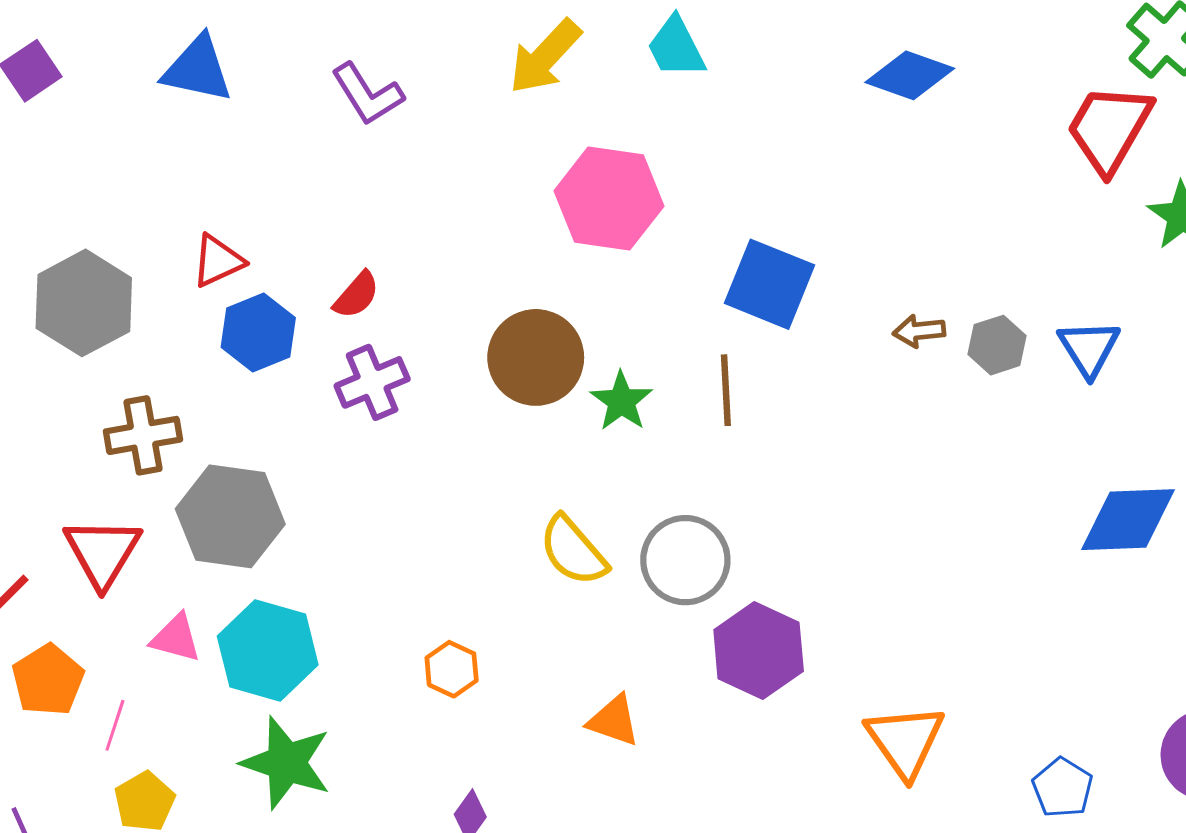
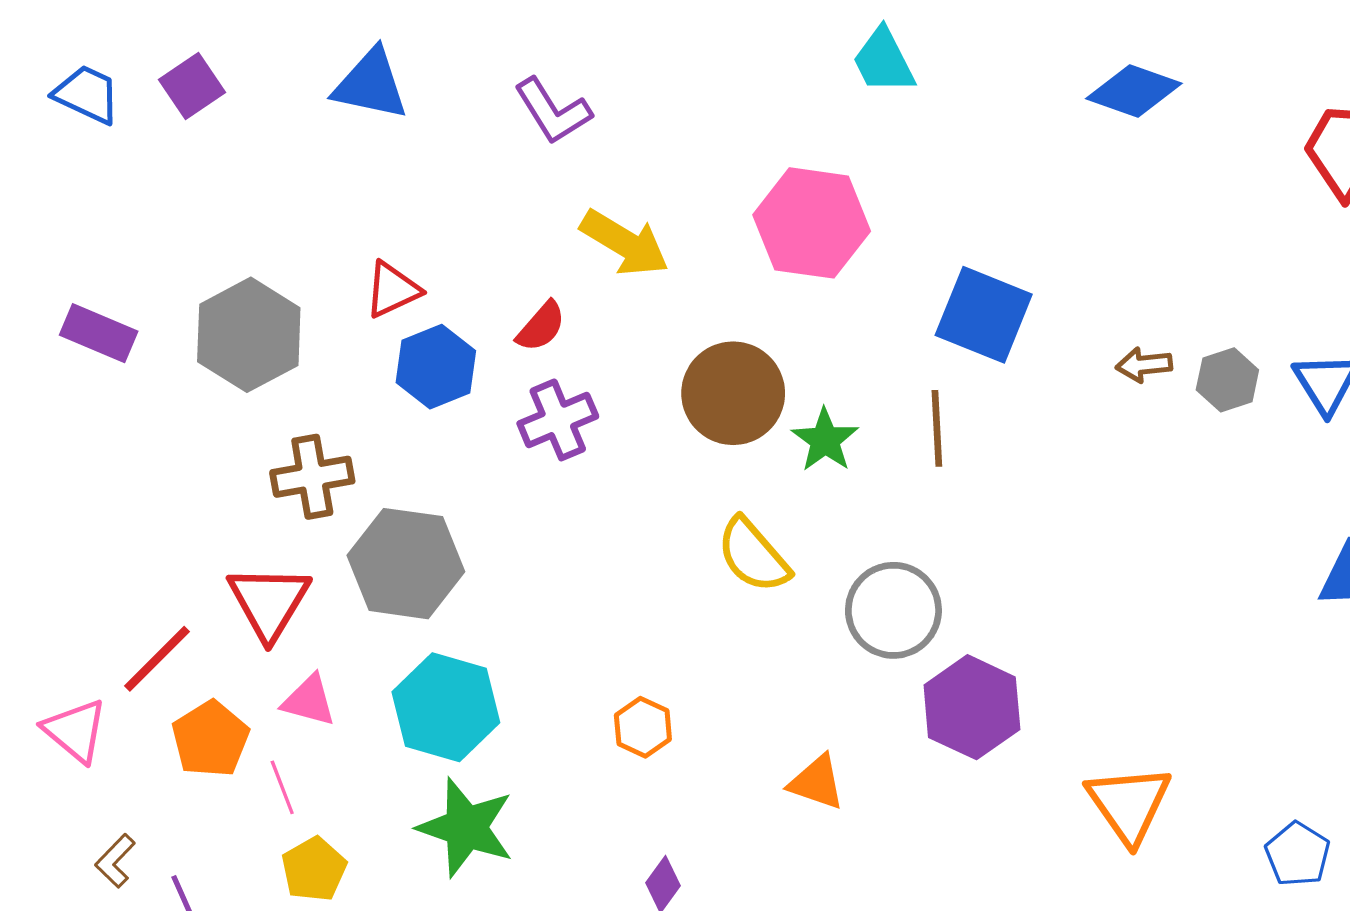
yellow arrow: (545, 57) -> (625, 243), moved, turned -102
yellow semicircle: (573, 551) -> (753, 555), moved
pink triangle: (176, 638) -> (309, 701), moved
pink line: (115, 725) -> (282, 787), turned -39

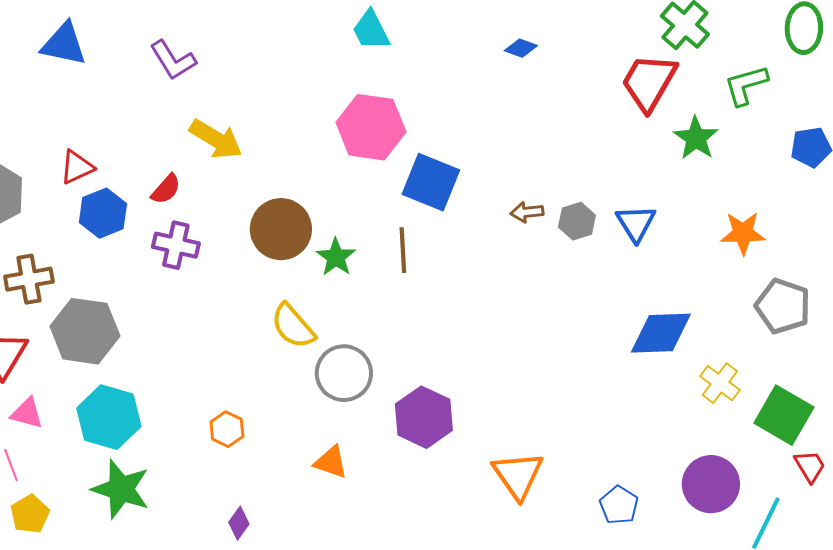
blue diamond: (1134, 91) -> (521, 48), size x0.6
pink hexagon: (812, 223) -> (371, 127), moved
purple cross: (558, 420) -> (176, 245), turned 36
gray circle: (893, 610) -> (344, 373), moved

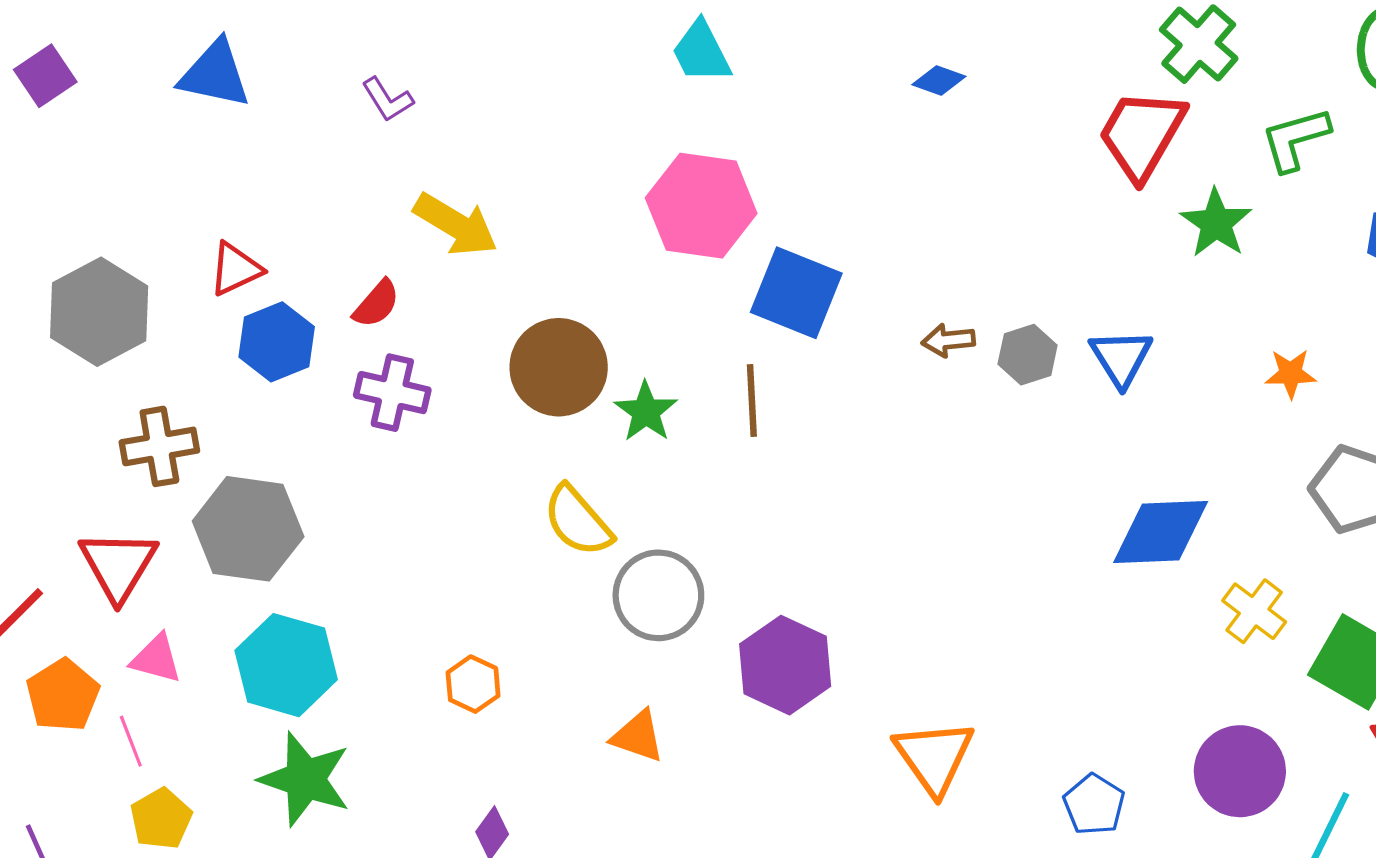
purple L-shape: (173, 60) -> (388, 99), size x0.7
orange star: (743, 233) -> (1291, 374), size x0.7

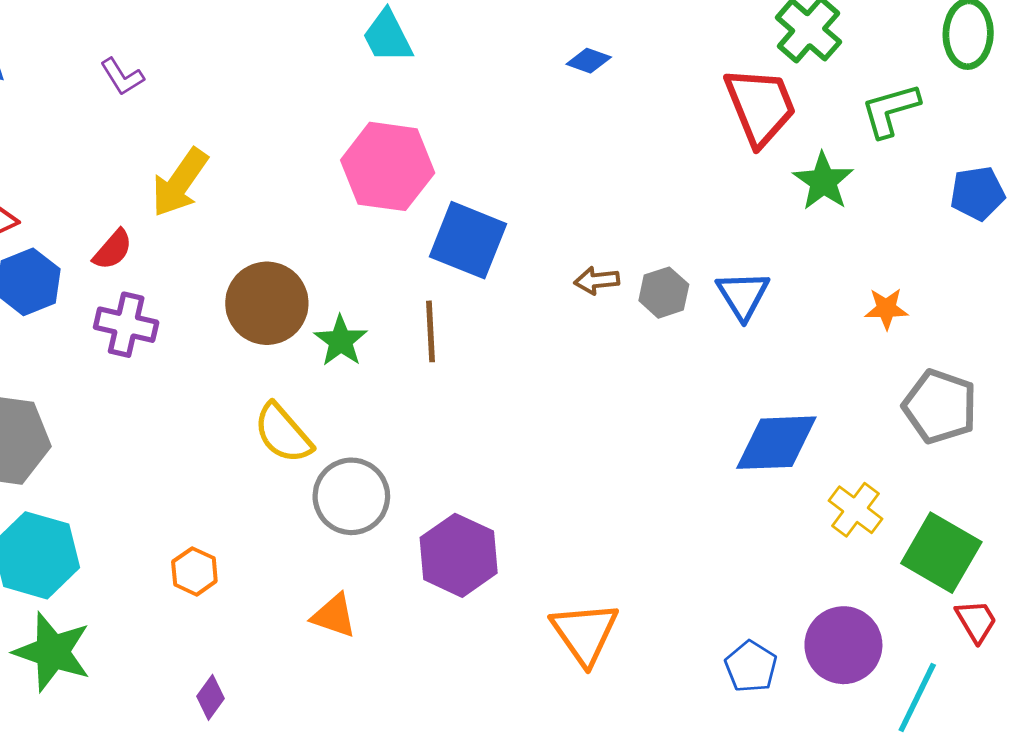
red trapezoid: (1142, 134) -> (760, 106), turned 128
yellow arrow: (456, 225) -> (180, 183), turned 94
blue pentagon: (1094, 804) -> (751, 667), moved

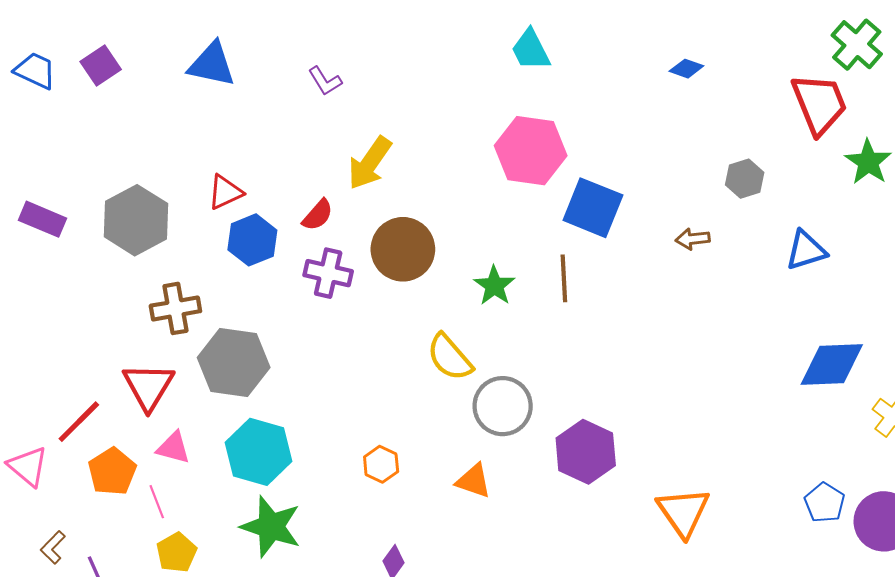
gray hexagon: (664, 293) -> (745, 179), moved
blue triangle: (743, 295) -> (806, 250), turned 45
brown circle: (267, 303) -> (403, 249), moved
orange triangle: (334, 616) -> (474, 481), moved
blue pentagon: (751, 667) -> (825, 503), moved

